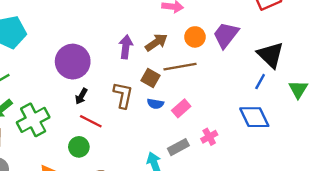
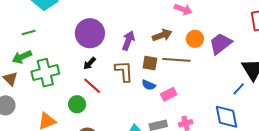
purple arrow: (126, 47) -> (128, 41), moved
brown square: (151, 78) -> (150, 63), turned -35
brown L-shape: (123, 95) -> (124, 71), turned -30

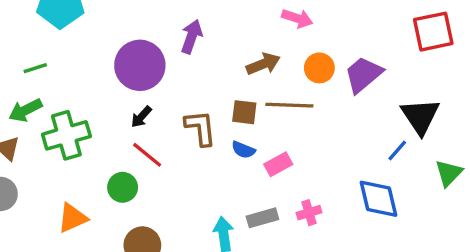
purple arrow: (128, 41) -> (192, 37), moved

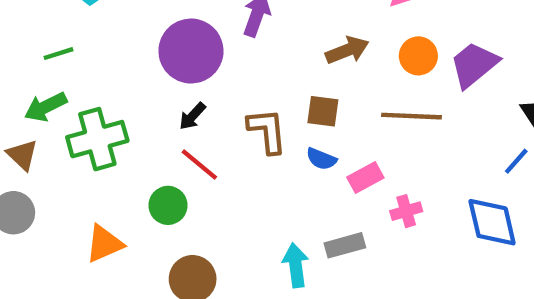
brown line: (289, 105) -> (411, 116), moved
pink cross: (309, 213) -> (406, 211), moved

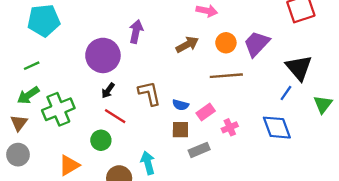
brown square: (323, 111) -> (180, 130), moved
brown triangle: (22, 155) -> (19, 123), turned 30
cyan arrow: (296, 265) -> (148, 163), moved

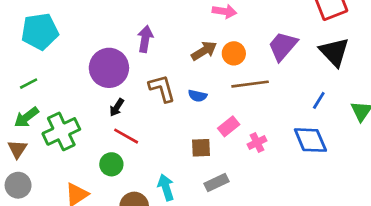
orange circle: (226, 43) -> (234, 53), moved
black triangle: (299, 68) -> (334, 52), moved
brown L-shape: (149, 93) -> (162, 88), moved
blue semicircle: (181, 105) -> (198, 96), moved
gray rectangle: (199, 150) -> (216, 183), moved

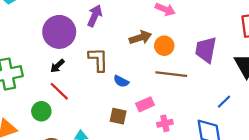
purple trapezoid: (283, 46) -> (206, 50), turned -44
blue semicircle: (198, 96) -> (121, 81), moved

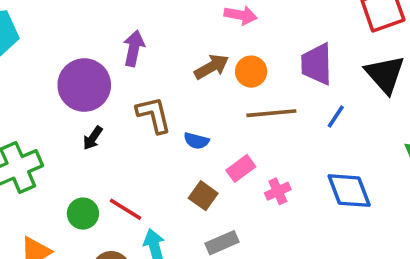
red line: (59, 91) -> (125, 209), moved
blue line: (224, 102) -> (336, 116), moved
brown square: (118, 116) -> (203, 196), turned 36

